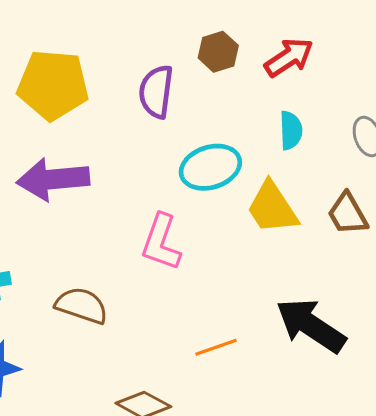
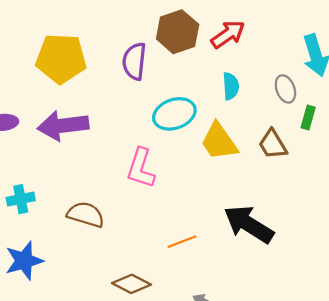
brown hexagon: (218, 52) -> (178, 32), size x1.5

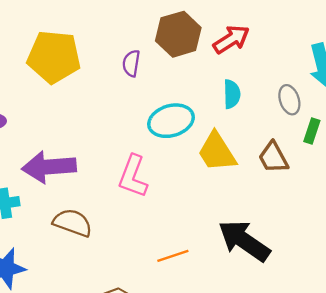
purple semicircle: (134, 61) -> (131, 63), size x0.7
purple arrow: (63, 126) -> (49, 167), moved

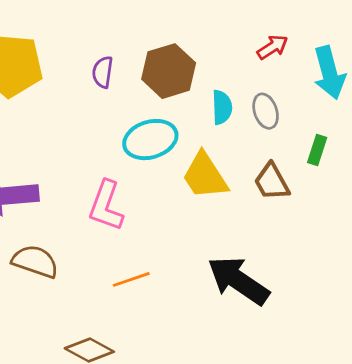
brown hexagon: (178, 34) -> (169, 71), moved
red arrow: (231, 39) -> (273, 47), moved, size x0.7
gray ellipse: (289, 100) -> (266, 111), moved
orange line: (173, 256) -> (131, 279), moved

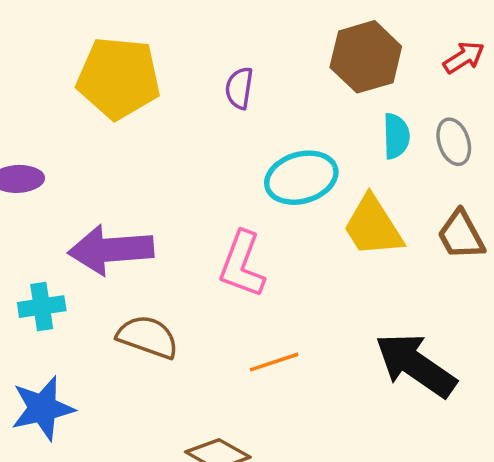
brown hexagon: (169, 71) -> (366, 57), moved

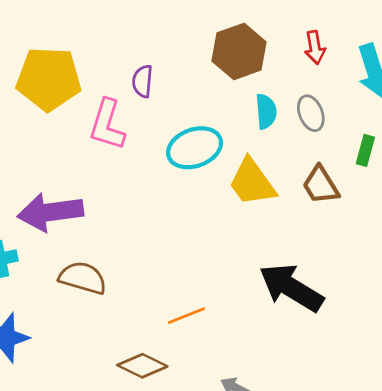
red arrow: (464, 57) -> (315, 47), turned 116
pink L-shape: (242, 264) -> (107, 125), moved
orange line: (274, 362) -> (186, 316), moved

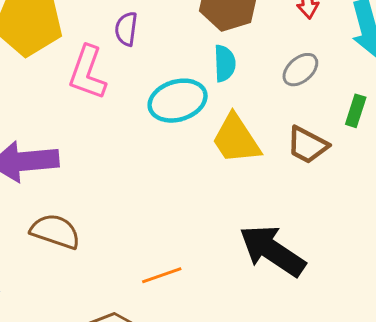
cyan semicircle: (266, 111) -> (225, 63), moved
gray ellipse: (311, 113) -> (300, 70), turned 68
brown trapezoid: (321, 185) -> (307, 145), turned -33

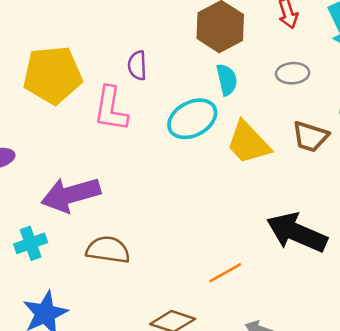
gray ellipse: (300, 70) -> (293, 73), turned 48
orange line: (162, 275) -> (225, 273), moved

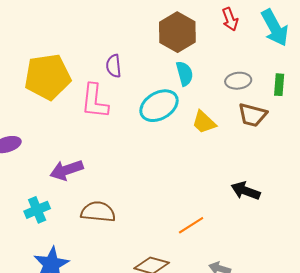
gray ellipse: (293, 73) -> (238, 81), moved
yellow trapezoid: (248, 143) -> (204, 122), size x0.7
purple arrow: (71, 195) -> (67, 170), size x0.7
black arrow: (297, 233) -> (246, 191), size x0.6

